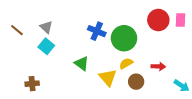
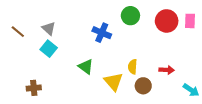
green circle: (124, 38) -> (130, 16), moved, size x0.7
yellow semicircle: (126, 63) -> (133, 67), turned -56

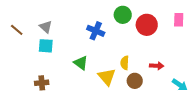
red circle: (167, 21) -> (147, 25), moved
cyan square: (49, 49) -> (46, 46), turned -35
brown cross: (34, 88) -> (42, 83), moved

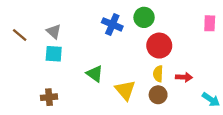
red circle: (147, 25) -> (159, 46), moved
blue cross: (96, 31) -> (112, 24), moved
yellow semicircle: (125, 63) -> (158, 74), moved

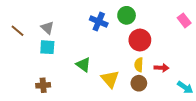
pink rectangle: (210, 23) -> (184, 20), turned -40

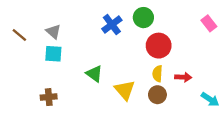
blue cross: (99, 22) -> (112, 25), turned 30

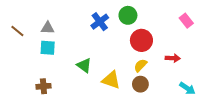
gray triangle: (53, 32) -> (48, 28), turned -40
yellow semicircle: (157, 74) -> (140, 65), turned 40
red arrow: (183, 77) -> (173, 58), moved
yellow triangle: (125, 90) -> (111, 80), turned -30

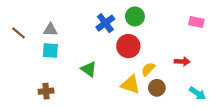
pink rectangle: (186, 21) -> (196, 22), turned -40
red circle: (141, 40) -> (128, 46), moved
yellow triangle: (111, 80) -> (131, 85), moved
brown circle: (140, 84) -> (157, 88), moved

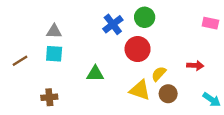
brown line: (19, 33) -> (20, 61), moved, turned -72
green triangle: (89, 69) -> (95, 74), turned -35

